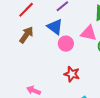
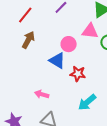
blue triangle: (55, 27) -> (57, 61), moved

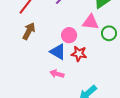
red star: (78, 74) -> (79, 54), moved
pink arrow: (42, 94) -> (57, 74), moved

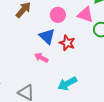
pink circle: (69, 35) -> (58, 15), moved

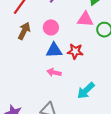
pink circle: (58, 15) -> (51, 27), moved
blue triangle: (47, 36) -> (54, 50), turned -30

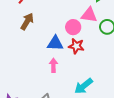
pink circle: (51, 27) -> (73, 27), moved
pink arrow: (54, 72) -> (53, 65), turned 72

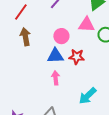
brown arrow: (27, 21) -> (25, 37), turned -36
pink circle: (73, 27) -> (61, 36), moved

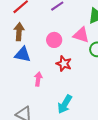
blue triangle: (55, 56) -> (23, 54), moved
cyan arrow: (88, 96) -> (65, 104), turned -30

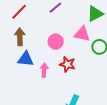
pink arrow: (38, 79) -> (44, 70), moved

